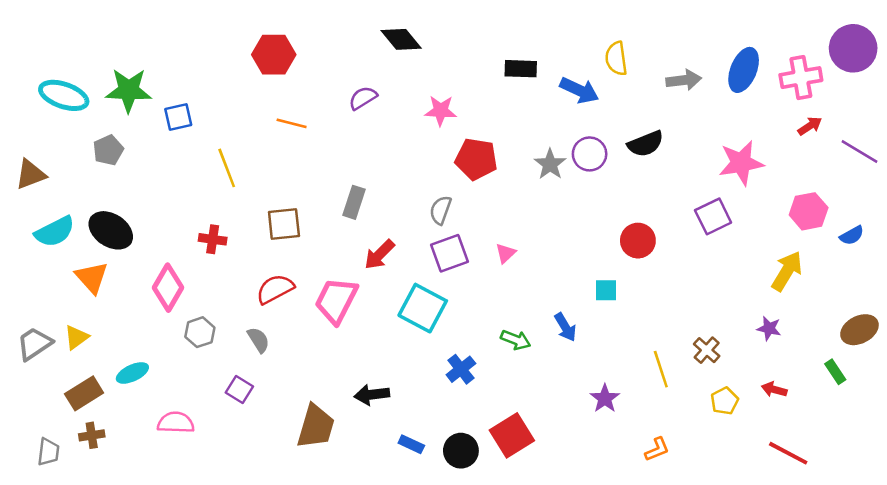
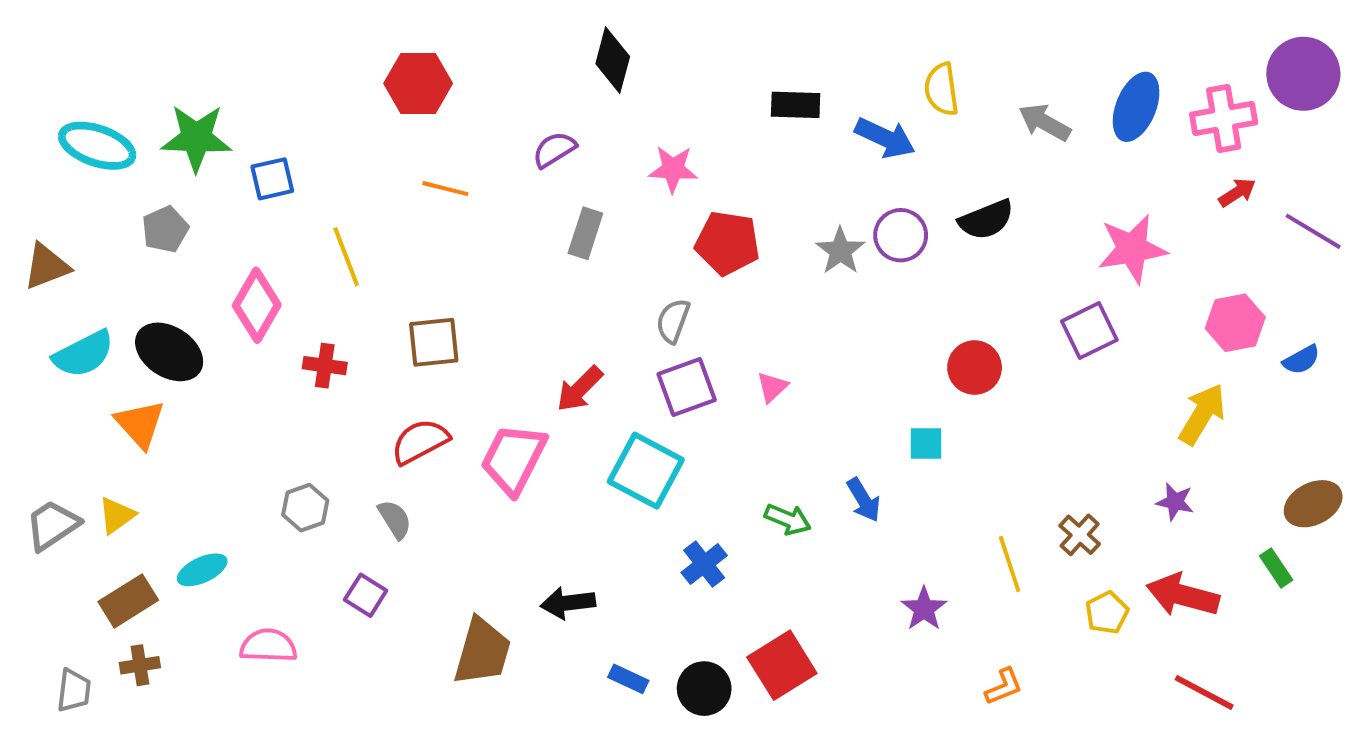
black diamond: (401, 39) -> (613, 60), turned 54
gray arrow: (684, 80) -> (1045, 122), turned -144
gray rectangle: (354, 202) -> (585, 233), moved
pink diamond: (168, 288) -> (257, 305), moved
red arrow: (774, 390) -> (1183, 595), size x1.8

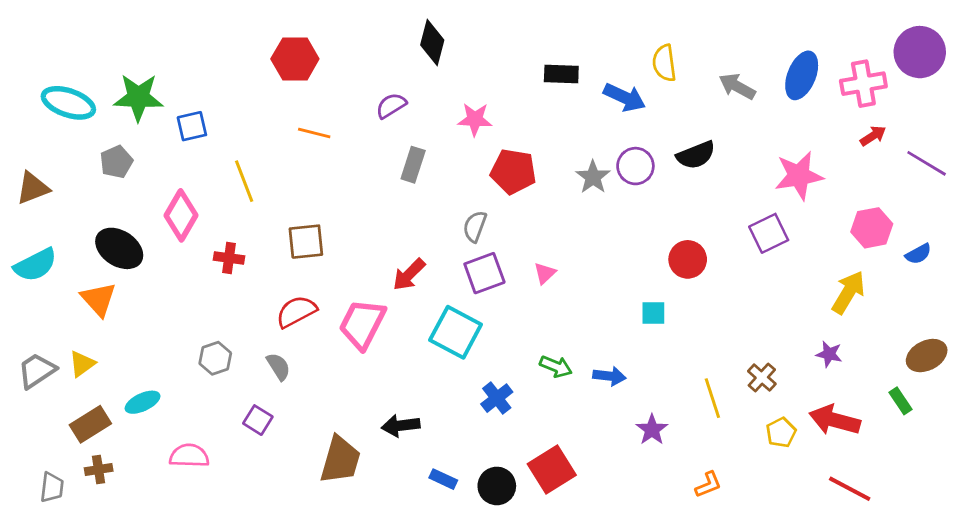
cyan semicircle: (83, 354) -> (35, 265), moved
blue arrow: (864, 500) -> (609, 376), moved, turned -52

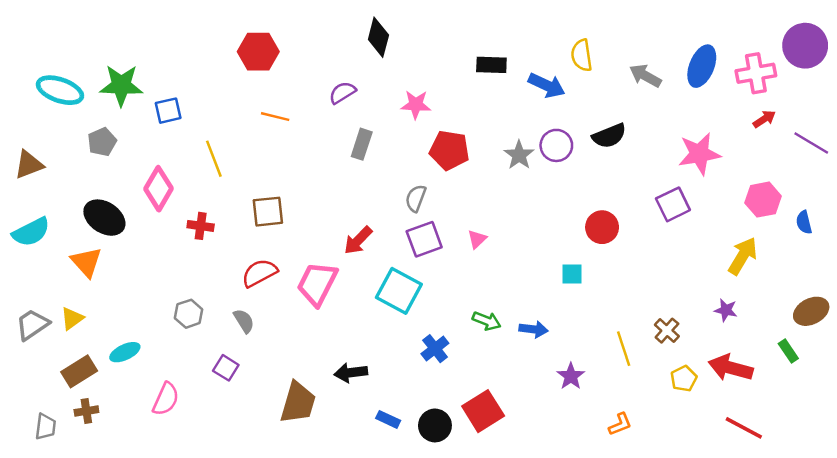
blue semicircle: (918, 254) -> (804, 222), turned 105
pink semicircle: (189, 456) -> (166, 399), turned 112

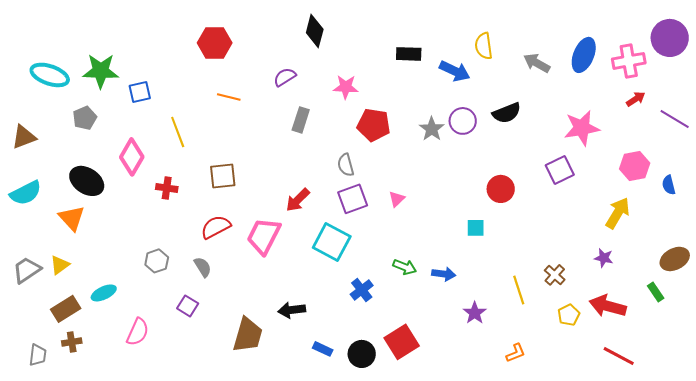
gray semicircle: (416, 198) -> (346, 165), turned -35

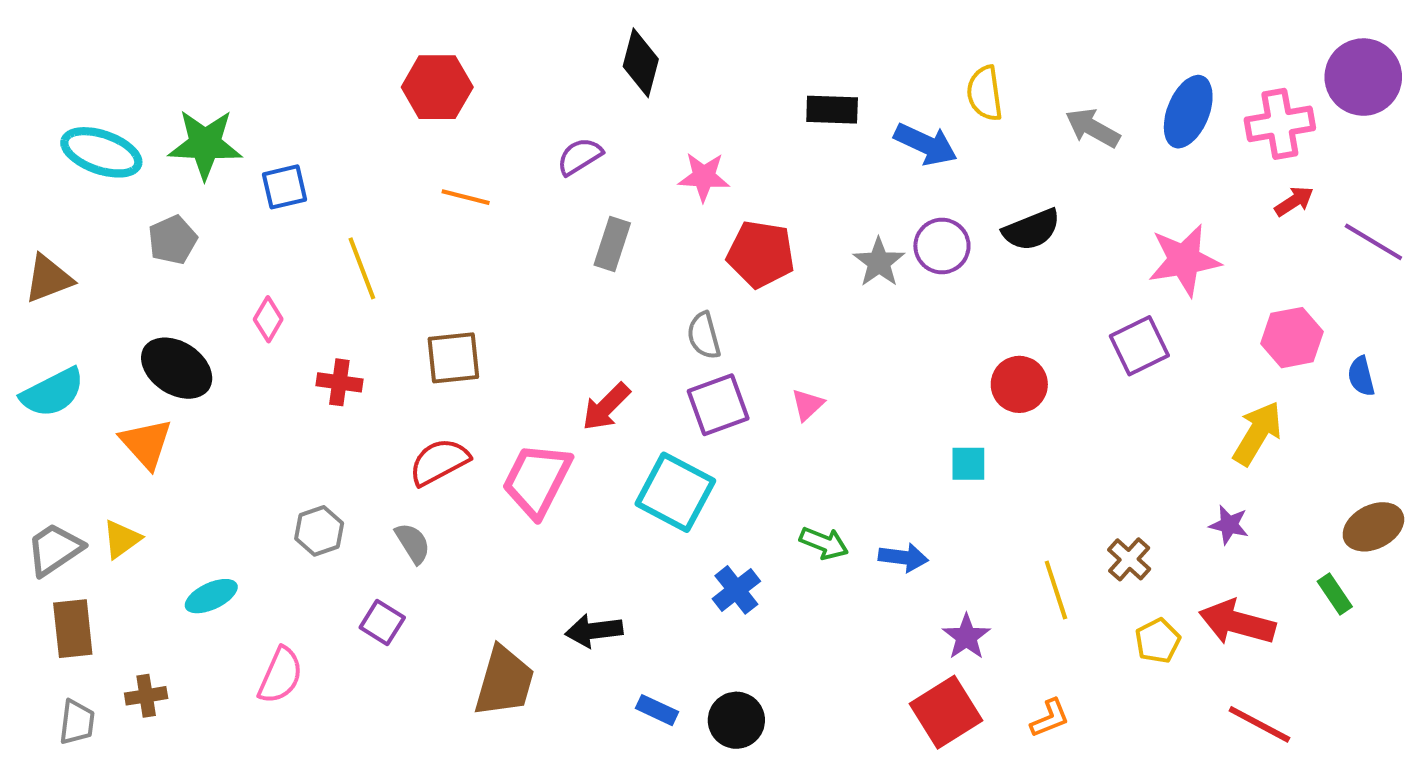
pink diamond: (132, 157) -> (268, 319), size x0.6
brown rectangle: (66, 309) -> (73, 629), moved, turned -64
red square: (402, 342) -> (946, 712), moved

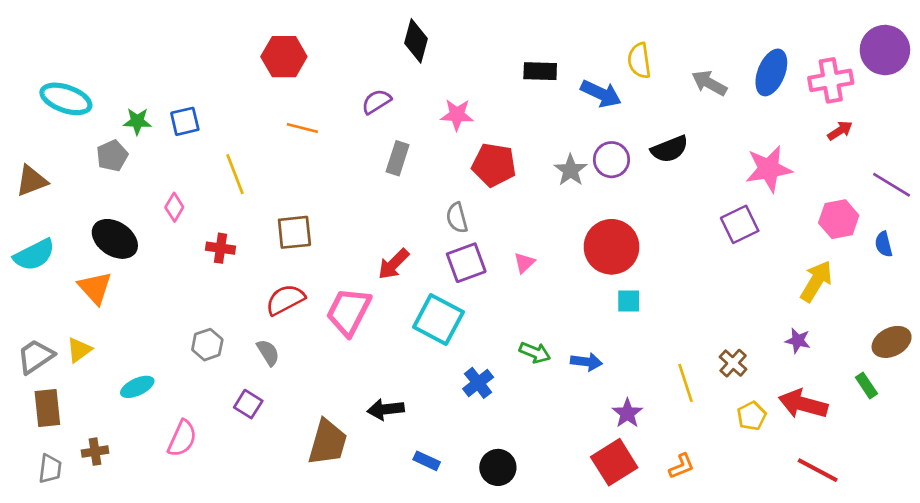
green star: (205, 144) -> (137, 121), moved, size x0.6
purple line: (1373, 242) -> (892, 185), moved
red circle: (1019, 384) -> (612, 247), moved, size x1.5
black circle: (736, 720) -> (498, 467), moved

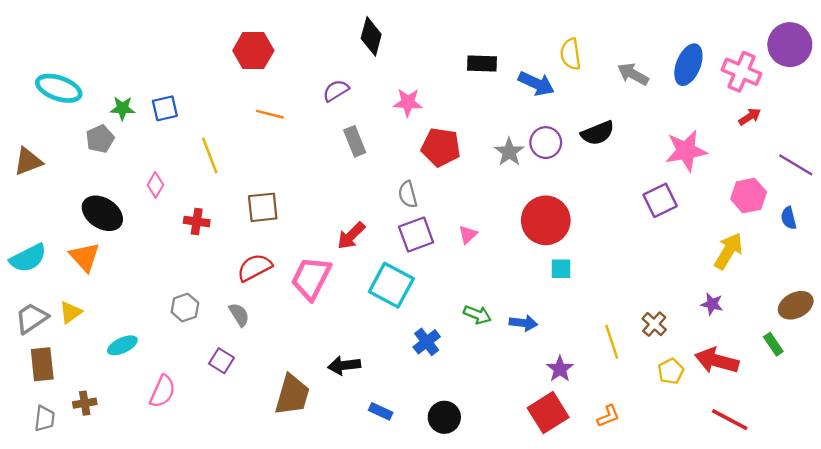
pink cross: (831, 80) -> (741, 72), turned 33
gray rectangle: (398, 158) -> (355, 141), turned -40
cyan semicircle: (34, 255) -> (28, 258), moved

